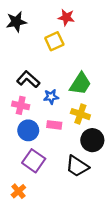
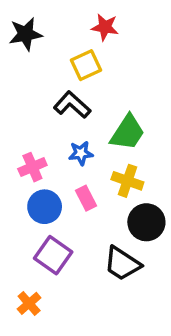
black L-shape: (28, 79) -> (72, 105), moved
pink cross: (21, 105) -> (32, 167), turned -35
pink rectangle: (54, 125) -> (86, 198), turned 56

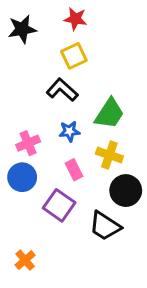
red star: (105, 27) -> (75, 19), moved
blue circle: (45, 207) -> (22, 177), moved
purple square: (53, 255) -> (59, 205), moved

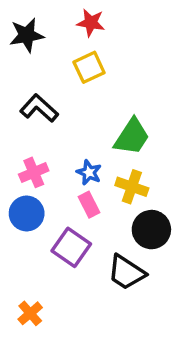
black L-shape: (62, 90) -> (39, 108), moved
blue star: (69, 131) -> (89, 172), moved, turned 30

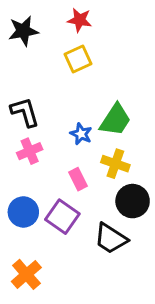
black L-shape: (39, 108) -> (25, 112), moved, turned 32
blue star: (89, 172) -> (81, 134), moved
blue circle: (27, 213) -> (23, 212), moved
orange cross: (30, 313) -> (26, 274), size x1.4

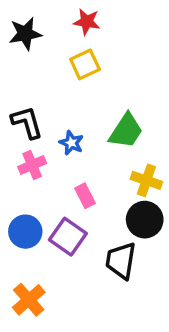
blue star: (81, 134) -> (71, 143), moved
yellow cross: (115, 164) -> (146, 180), moved
black trapezoid: (111, 239) -> (121, 261), turned 66

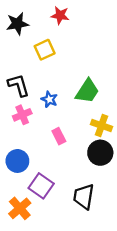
yellow square: (85, 64) -> (45, 50), moved
purple square: (68, 237) -> (41, 186), moved
black trapezoid: (121, 261) -> (84, 197), moved

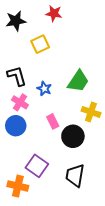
pink cross: (22, 115) -> (20, 102), turned -35
black circle: (100, 153) -> (73, 136), moved
blue circle: (17, 161) -> (16, 126), moved
orange cross: (20, 208) -> (18, 186), turned -36

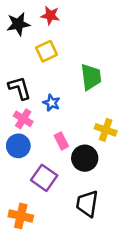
red star: (54, 13) -> (50, 15), moved
green trapezoid: (78, 81) -> (91, 77), moved, turned -40
purple square: (37, 166) -> (44, 178), moved

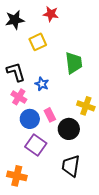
red star: (50, 15) -> (51, 14), moved
blue circle: (18, 146) -> (30, 119), moved

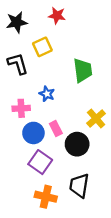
black L-shape: (16, 72) -> (18, 64), moved
pink cross: (19, 97) -> (21, 108), turned -35
yellow cross: (86, 106) -> (96, 118), turned 30
orange cross: (17, 176) -> (46, 197), moved

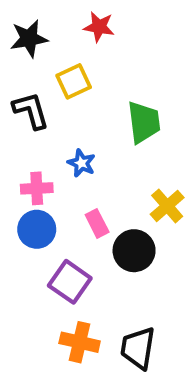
blue circle: (33, 133) -> (37, 229), moved
black trapezoid: (79, 186) -> (138, 348), moved

